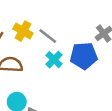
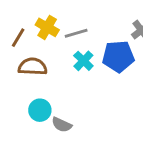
gray line: (48, 36) -> (76, 33), turned -54

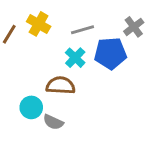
gray line: (76, 33) -> (82, 30), moved
brown semicircle: (33, 67) -> (61, 85), moved

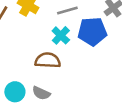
cyan circle: (31, 107) -> (15, 92), moved

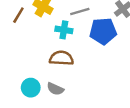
cyan cross: (61, 35) -> (64, 30), moved, turned -35

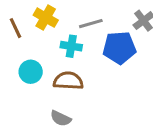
brown line: (18, 15) -> (16, 28), turned -56
cyan circle: (31, 88) -> (31, 72), moved

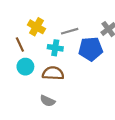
brown line: (16, 28) -> (20, 44), moved

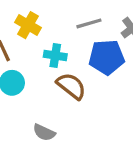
gray line: (70, 31) -> (89, 23), moved
brown semicircle: (53, 73) -> (71, 86), moved, turned 35

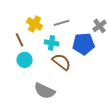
gray line: (89, 23) -> (62, 23), moved
gray semicircle: (44, 133) -> (45, 91), size x1.5

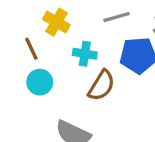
gray line: (62, 23) -> (116, 17), moved
brown semicircle: (62, 62) -> (101, 85), turned 84

